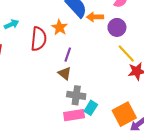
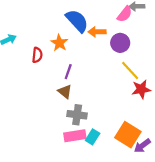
red semicircle: (39, 39) -> (37, 55), size x0.6
cyan rectangle: (91, 108) -> (93, 137), moved
orange square: (124, 114) -> (128, 135), turned -30

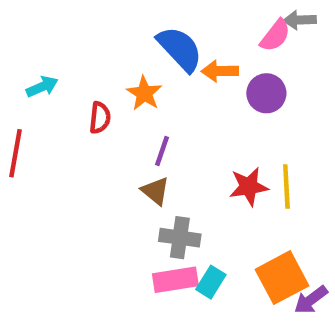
yellow line: (130, 71) -> (286, 187), moved, turned 40
red star: (141, 89) -> (249, 187), moved
orange square: (128, 135) -> (282, 278), turned 30

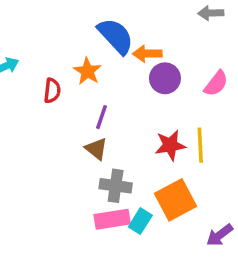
pink semicircle: (275, 36) -> (216, 84), moved
purple circle: (266, 93) -> (165, 78), moved
orange square: (282, 278) -> (176, 200), moved

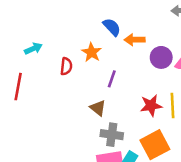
blue semicircle: (116, 36) -> (112, 27), size x0.7
purple circle: (165, 78) -> (161, 57), moved
purple line: (102, 117) -> (112, 79), moved

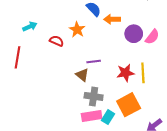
red semicircle: (66, 66) -> (57, 41), turned -72
purple line: (112, 79) -> (94, 61), moved, turned 64

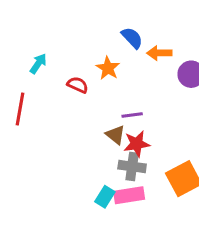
cyan arrow: (30, 27) -> (38, 64), turned -32
red star: (125, 73) -> (137, 144), moved
cyan rectangle: (108, 117) -> (105, 197), moved

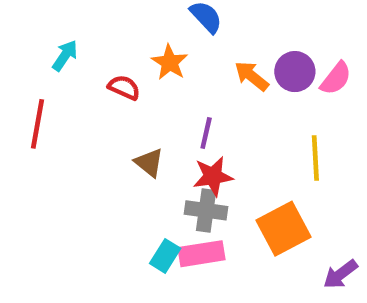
orange arrow: (159, 53) -> (252, 76), moved, turned 40
purple line: (132, 115) -> (206, 133), turned -70
brown triangle: (115, 135) -> (149, 163), moved

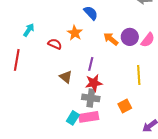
orange square: (283, 229) -> (125, 106), size x0.6

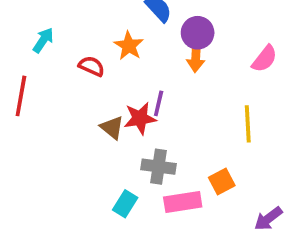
purple circle: (130, 37) -> (198, 33), moved
orange arrow: (111, 39) -> (196, 57), turned -126
red star: (94, 83) -> (140, 118), moved
pink rectangle: (89, 117) -> (183, 202), moved

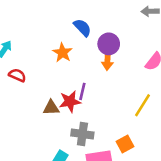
red semicircle: (92, 66) -> (17, 75), moved
yellow line: (248, 124) -> (143, 105), turned 35
brown triangle: (112, 128) -> (51, 108), turned -42

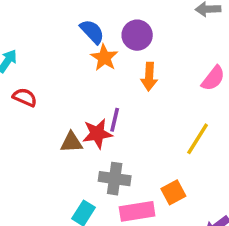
blue semicircle: (82, 28) -> (92, 32), moved
purple circle: (109, 44) -> (137, 35), moved
orange star: (62, 53) -> (104, 58), moved

